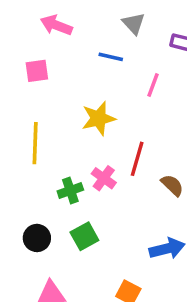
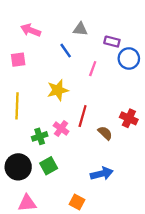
gray triangle: (134, 23) -> (80, 29), turned -42
blue line: (111, 57) -> (66, 51), turned 42
black circle: (37, 238) -> (18, 167), size x1.5

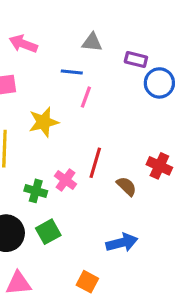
blue line: (66, 51) -> (72, 72), turned -49
pink line: (93, 69) -> (86, 97), moved
yellow star: (58, 90) -> (44, 122), moved
green cross: (40, 136) -> (36, 191), turned 35

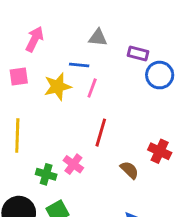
pink arrow: (23, 44) -> (35, 39), turned 95
yellow star: (44, 122) -> (58, 87), moved
red line: (95, 163) -> (101, 133), moved

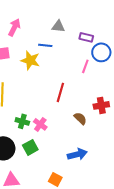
yellow star: (58, 87) -> (30, 60), turned 30
pink line: (92, 88) -> (85, 66), moved
red cross: (160, 151) -> (101, 105), turned -35
pink cross: (73, 164) -> (40, 124), moved

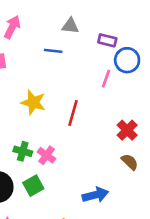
yellow star: (30, 60) -> (33, 102), moved
red cross: (101, 105) -> (127, 130), turned -35
brown semicircle: (80, 118) -> (130, 162), moved

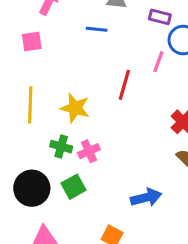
yellow star: (33, 102) -> (75, 108), moved
red line: (73, 113) -> (124, 85), moved
pink cross: (47, 155) -> (89, 151), turned 30

